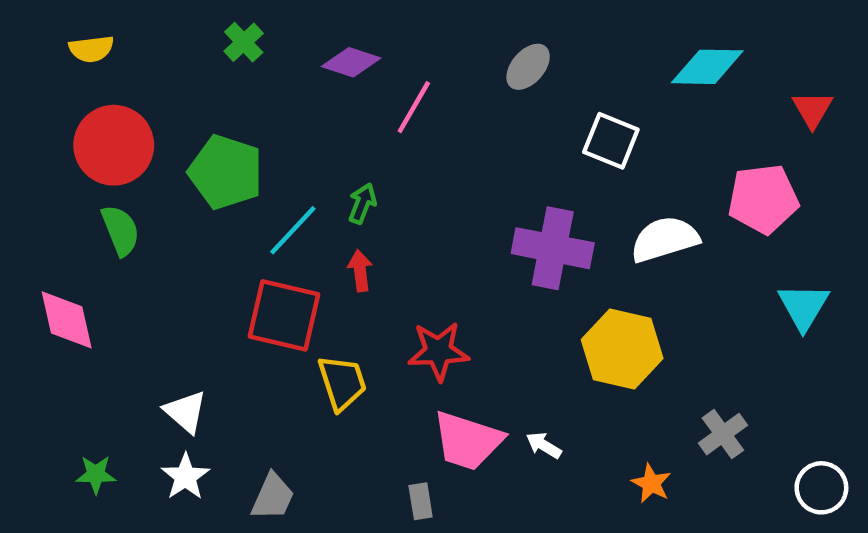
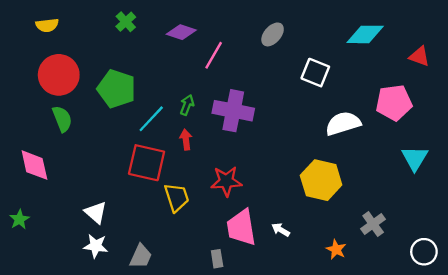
red triangle: (812, 109) -> (419, 56), turned -40
purple cross: (553, 248) -> (233, 111), moved
pink trapezoid: (468, 441) -> (241, 227), turned 63
green star: (96, 474) -> (19, 219), moved, turned -30
white star: (185, 477) -> (96, 246), turned -30

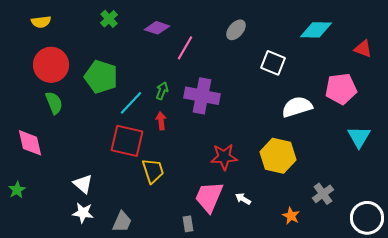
red star: (226, 181) -> (224, 157), moved
pink trapezoid: (241, 227) -> (209, 197), turned 32
white circle: (424, 252) -> (367, 218), size x1.4

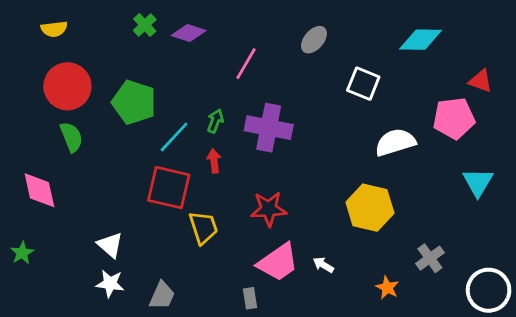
purple diamond: (157, 28) -> (189, 33), moved
red triangle: (363, 49) -> (481, 81), moved
red star: (224, 157) -> (269, 209), moved
pink trapezoid: (209, 197) -> (278, 262), turned -148

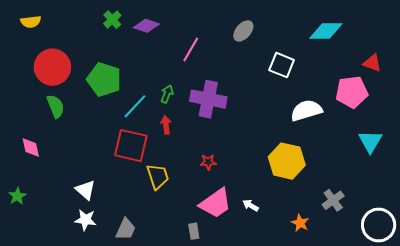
yellow semicircle: (54, 29) -> (31, 22), moved
pink diamond: (39, 190) -> (31, 148), size x0.7
red star: (269, 209) -> (208, 162), size x0.6

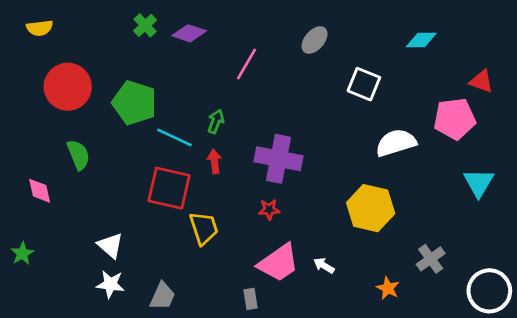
cyan diamond: (326, 31) -> (421, 40), size x0.7
purple cross: (208, 99) -> (279, 159), moved
green semicircle: (56, 106) -> (78, 155), moved
cyan line: (135, 106) -> (174, 137), turned 72

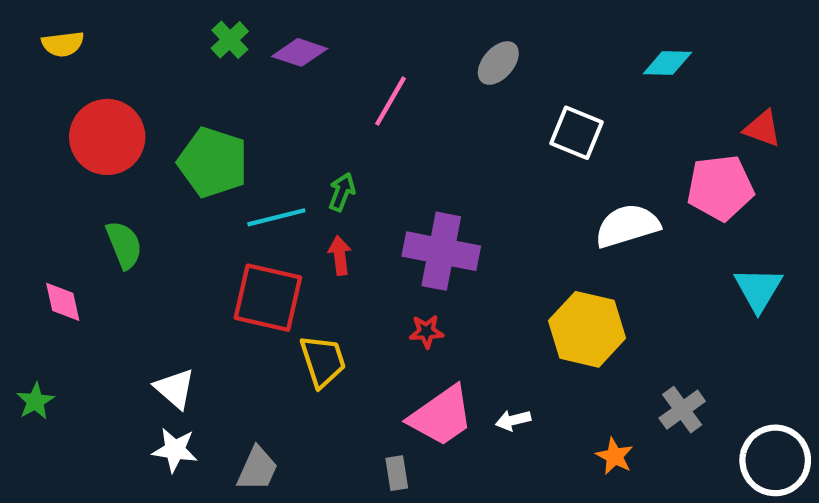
cyan line: (174, 137) -> (276, 217), turned -39
white arrow: (324, 266) -> (513, 420), turned -45

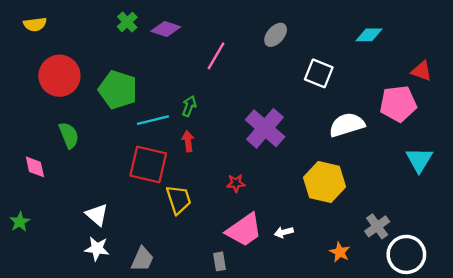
purple cross: (441, 251) -> (265, 128), moved, turned 30
white circle: (775, 460) -> (406, 254), moved

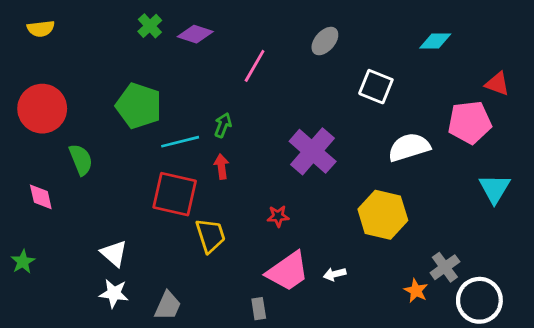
red circle: (59, 76) -> (42, 109), moved
orange star: (340, 252) -> (416, 291), moved

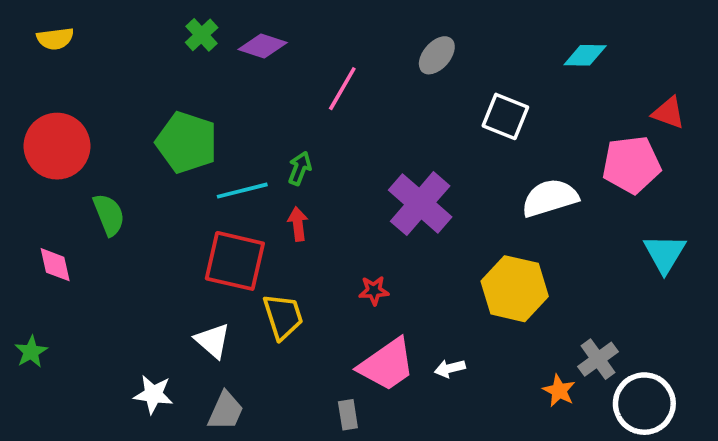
white triangle: (114, 253) -> (213, 341), moved

